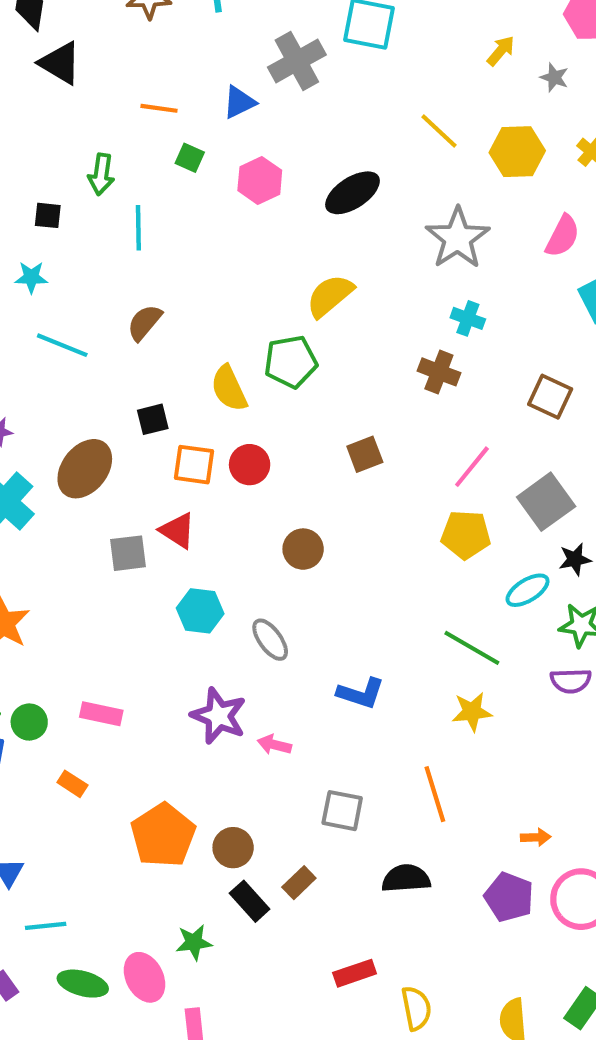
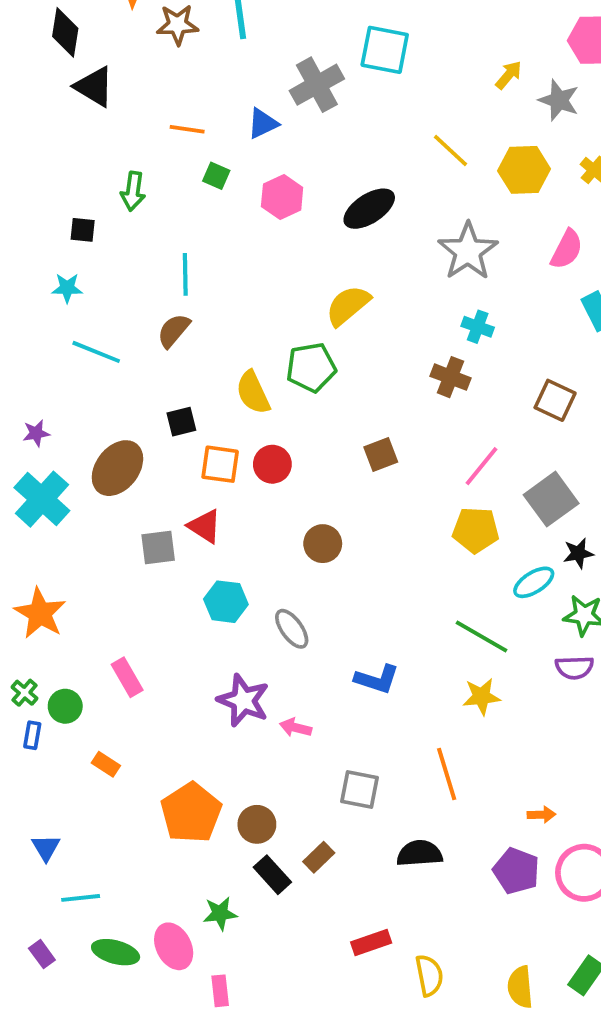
gray star: (554, 77) -> (559, 100), size x1.5
cyan line: (138, 228) -> (185, 274), moved
pink rectangle: (101, 714) -> (127, 677), moved, turned 48

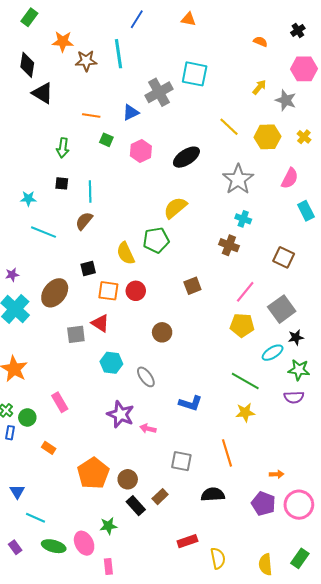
black square: (83, 230) -> (62, 183), moved
cyan line: (81, 898) -> (35, 518), turned 30

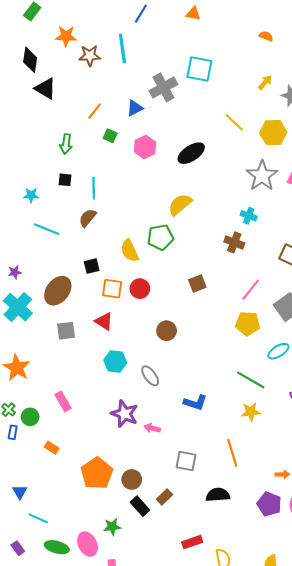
orange line: (91, 116) -> (95, 111), turned -60
gray star: (238, 179) -> (262, 176), moved
gray square: (76, 334) -> (66, 331), moved

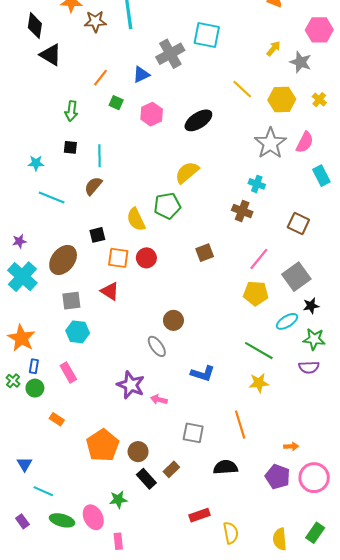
brown circle: (167, 331) -> (173, 320), moved
cyan hexagon: (115, 361) -> (78, 332), moved
blue rectangle: (13, 432) -> (34, 366), moved

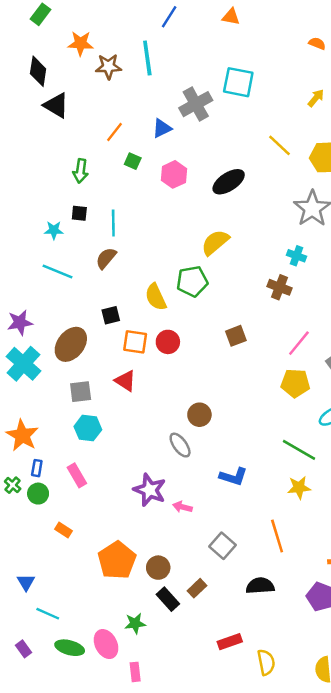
cyan star: (36, 163) -> (54, 230), moved
purple star: (19, 241) -> (20, 322), size x1.5
gray square: (193, 433) -> (222, 546), turned 30

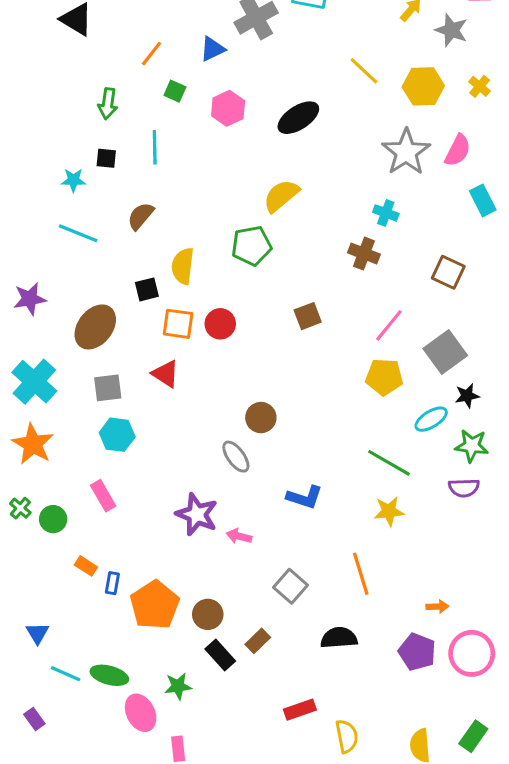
cyan line: (113, 223) -> (155, 147), moved
yellow semicircle: (156, 297) -> (183, 266), moved, turned 32
cyan cross: (23, 364) -> (34, 382), moved
blue rectangle: (37, 468) -> (112, 583), moved
green ellipse: (70, 648) -> (109, 675), moved

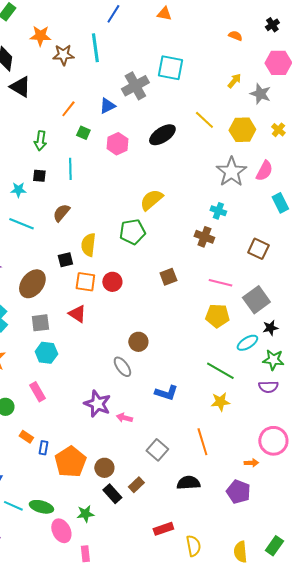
black ellipse: (298, 118) -> (162, 135), moved
pink line: (389, 325) -> (220, 283), turned 65
pink circle: (472, 653) -> (273, 441), moved

